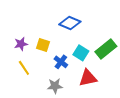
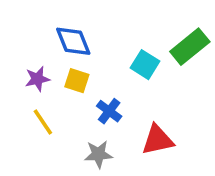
blue diamond: (70, 23) -> (73, 41), moved, turned 45
green rectangle: (106, 49) -> (190, 47), moved
cyan square: (81, 53) -> (145, 65), moved

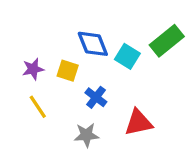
blue diamond: (73, 41) -> (93, 44), moved

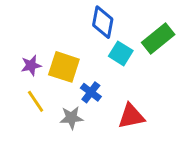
blue diamond: (93, 44) -> (103, 22), moved, turned 32
yellow square: (68, 71) -> (64, 67), size x1.5
gray star: (86, 135) -> (71, 118), moved

